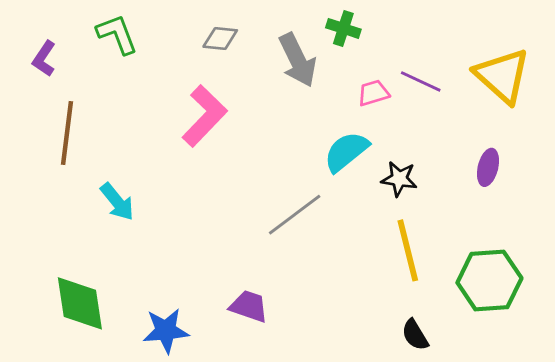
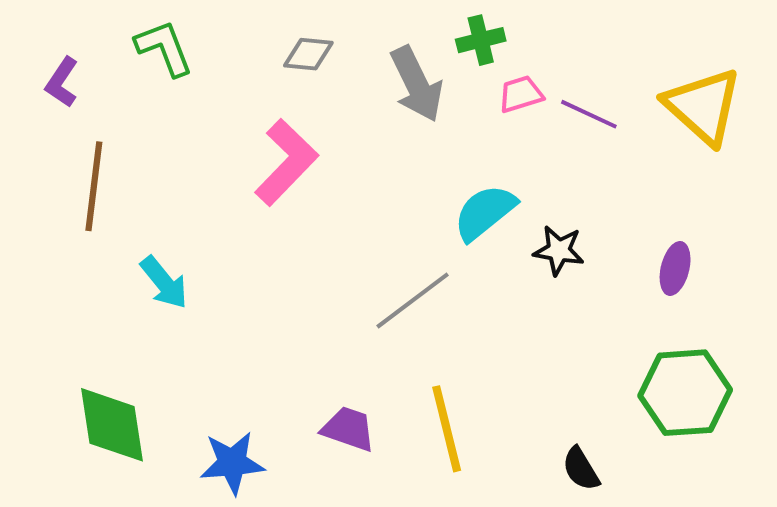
green cross: (343, 28) -> (481, 40), turned -32
pink trapezoid: (373, 93) -> (521, 94), moved
purple ellipse: (488, 167) -> (675, 268), moved
yellow line: (408, 250) -> (447, 429), moved

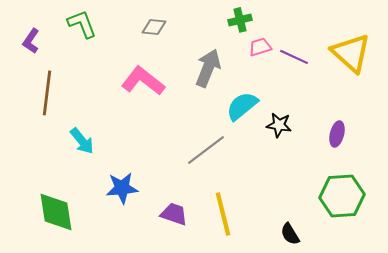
gray arrow: (417, 84) -> (208, 68), moved, turned -132
pink L-shape: (286, 162) -> (143, 81), turned -96
blue star: (232, 463) -> (122, 188), moved

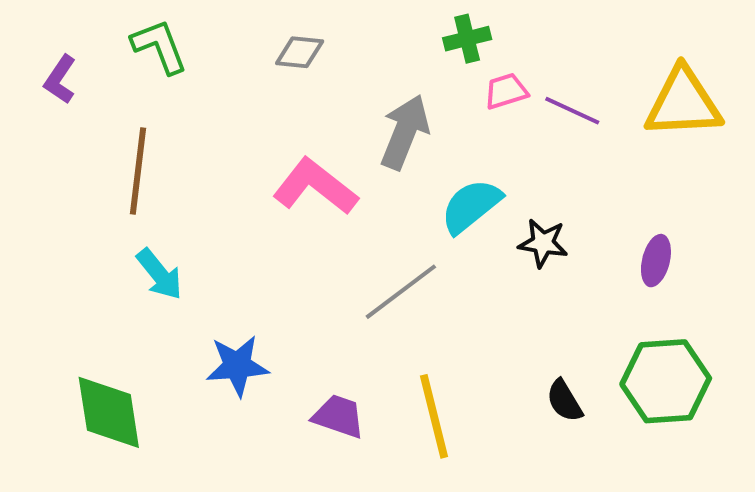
yellow triangle: (351, 53) -> (683, 103), turned -45
pink L-shape: (143, 81) -> (315, 187), moved
brown line: (47, 93) -> (138, 171), moved
black semicircle: (290, 234) -> (564, 401), moved

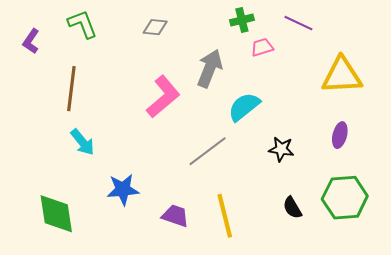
yellow triangle: (683, 103) -> (342, 76), moved
purple line: (572, 111) -> (298, 23), moved
pink L-shape: (315, 187) -> (163, 97), turned 102
black star: (543, 243) -> (281, 149), moved

